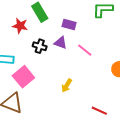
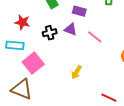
red star: (20, 26) -> (22, 22), moved
black cross: (40, 46) -> (50, 33), turned -32

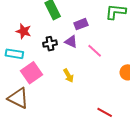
purple rectangle: (79, 11) -> (81, 24), turned -40
yellow arrow: (76, 72) -> (68, 76), moved, turned -64

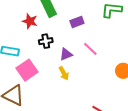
red star: (24, 31) -> (30, 21), moved
purple triangle: (71, 42) -> (66, 54), moved, turned -48

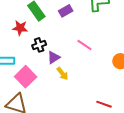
purple rectangle: (77, 22) -> (66, 11), moved
purple triangle: (66, 54) -> (54, 57), moved

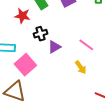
pink line: (84, 45) -> (86, 45), moved
yellow arrow: (62, 74) -> (81, 67), moved

